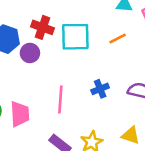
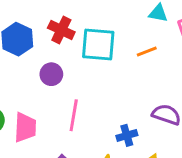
purple circle: (30, 53) -> (51, 74), moved
blue cross: (100, 89) -> (127, 135), moved

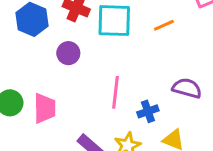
pink line: (74, 115) -> (115, 92), moved

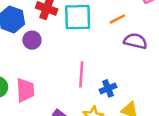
purple circle: (68, 53) -> (32, 40), moved
purple semicircle: (187, 88) -> (135, 41), moved

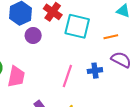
blue cross: (108, 88) -> (95, 71), moved

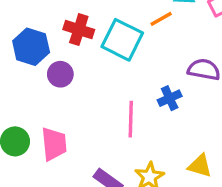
cyan square: (77, 26) -> (122, 40), turned 30
orange line: (111, 37) -> (161, 19), moved

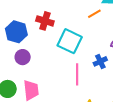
cyan square: (122, 40) -> (70, 41), moved
purple circle: (60, 74) -> (23, 57), moved

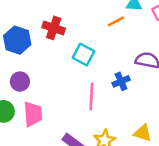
cyan square: (70, 41) -> (84, 54), size x0.7
purple circle: (23, 57) -> (20, 82), moved

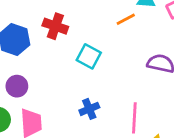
blue cross: (121, 81) -> (89, 109), moved
pink line: (91, 97) -> (134, 118), moved

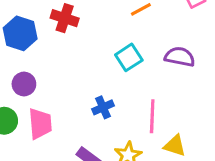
cyan square: (89, 56) -> (129, 57), moved, turned 30

